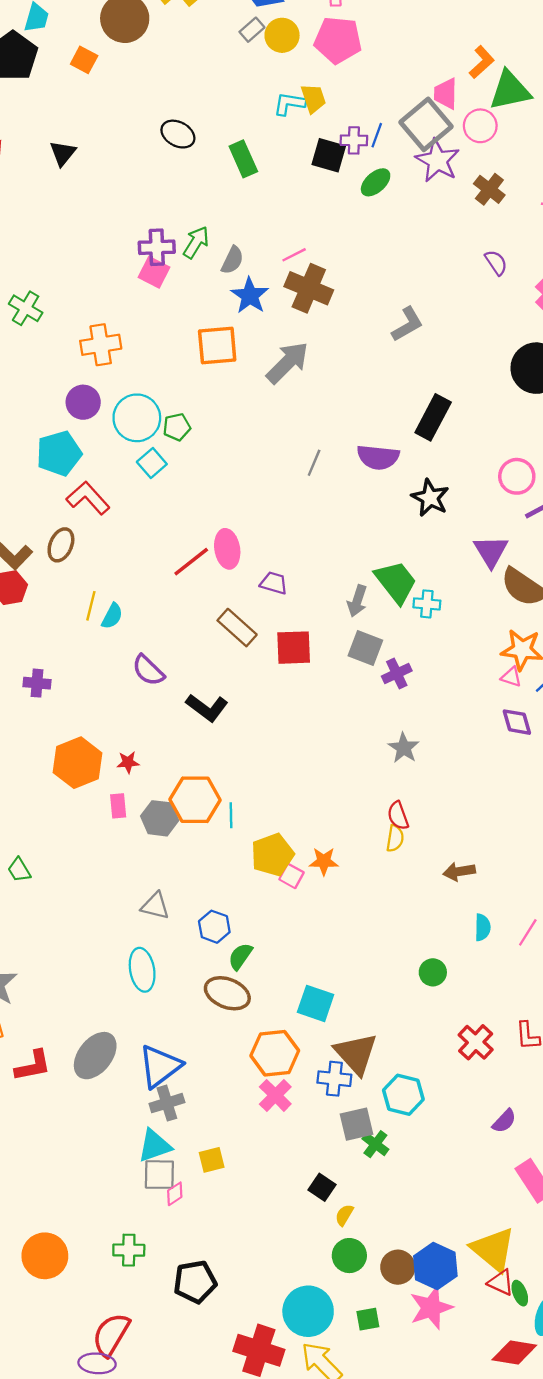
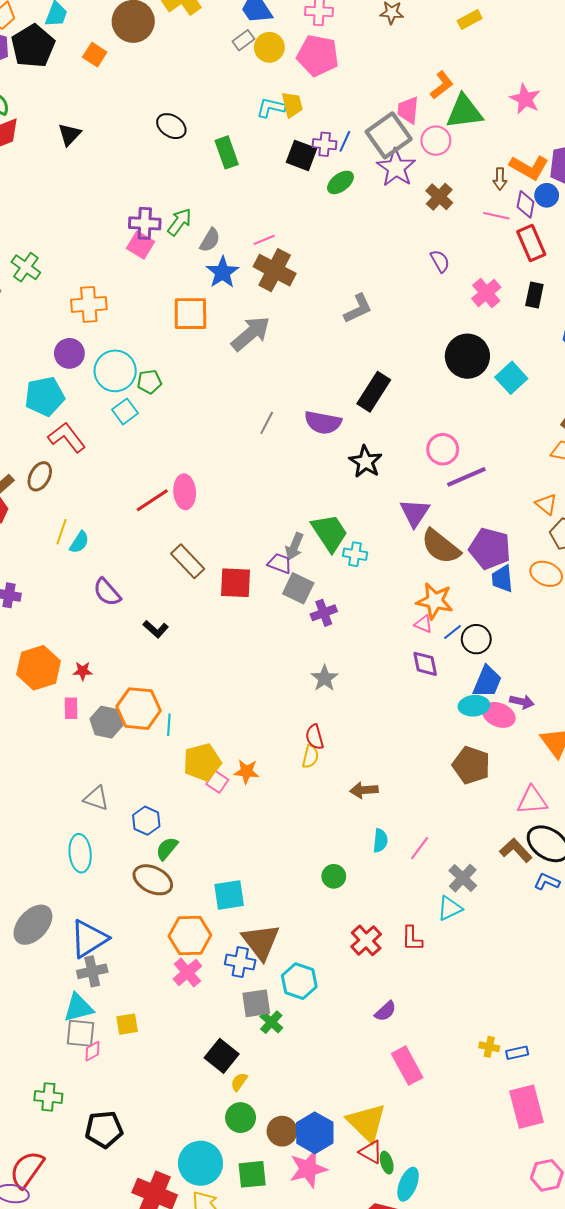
purple trapezoid: (274, 583) -> (280, 563), moved
black L-shape: (207, 708) -> (156, 629), size x0.7
cyan square: (316, 1003) -> (229, 895), turned -32
black square: (322, 1187) -> (222, 1056), size x1.4
green square: (368, 1319) -> (252, 1174), size x1.4

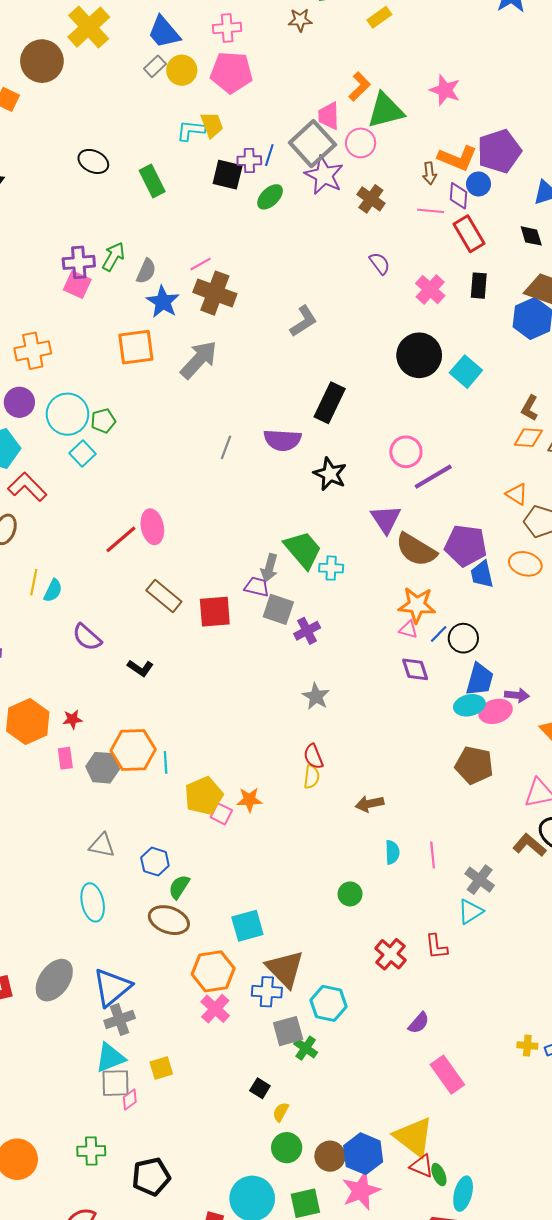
pink ellipse: (499, 715) -> (496, 711), turned -32
pink line: (420, 848) -> (433, 855), turned -35
black square: (222, 1056) -> (260, 1088), size x0.6

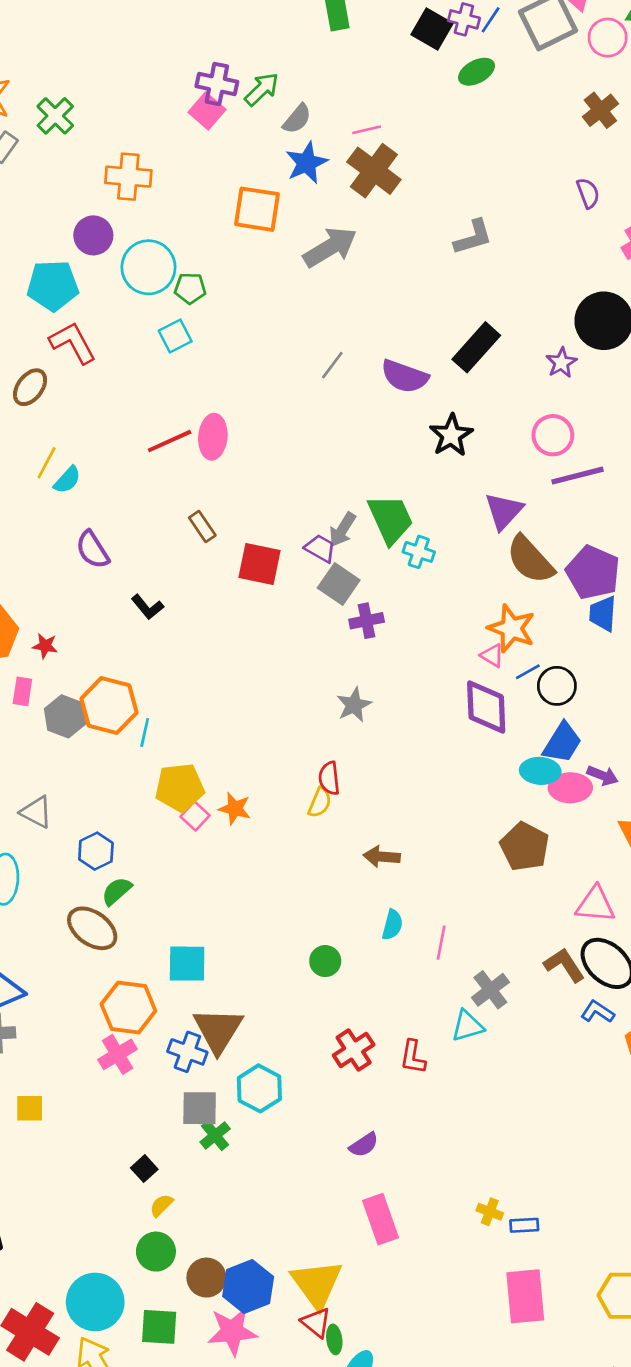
purple star: (324, 175) -> (561, 363), moved, size x0.6
cyan square: (82, 454) -> (175, 336), moved
brown rectangle: (164, 596) -> (202, 526), size x0.7
purple diamond: (415, 669) -> (486, 707), size x1.5

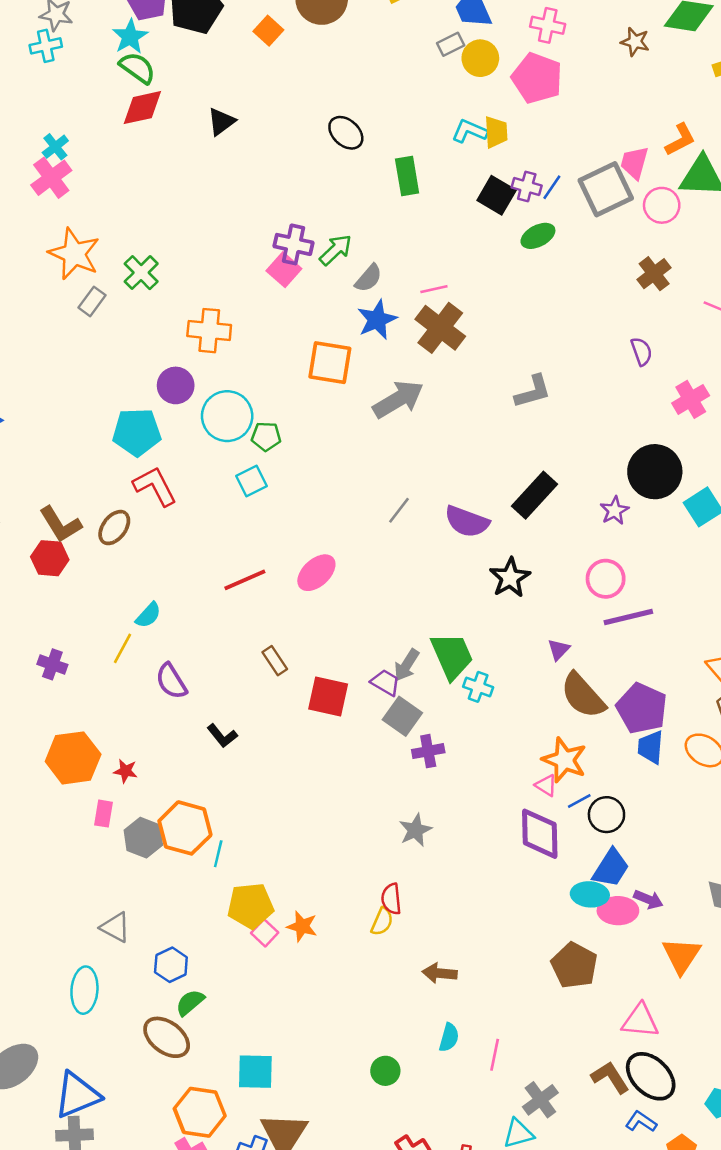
pink ellipse: (213, 437) -> (316, 573), moved, turned 42
yellow line: (47, 463) -> (123, 648), moved
purple triangle: (504, 511) -> (559, 650), size x0.6

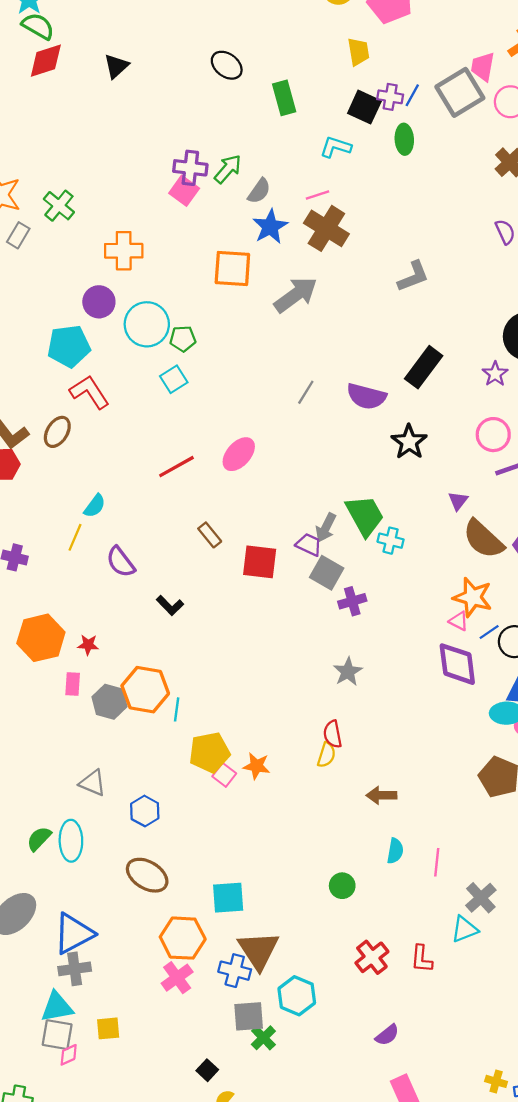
cyan L-shape: (470, 131) -> (336, 147), moved
green ellipse: (538, 236) -> (404, 139), turned -60
green semicircle: (190, 1003) -> (39, 839), moved

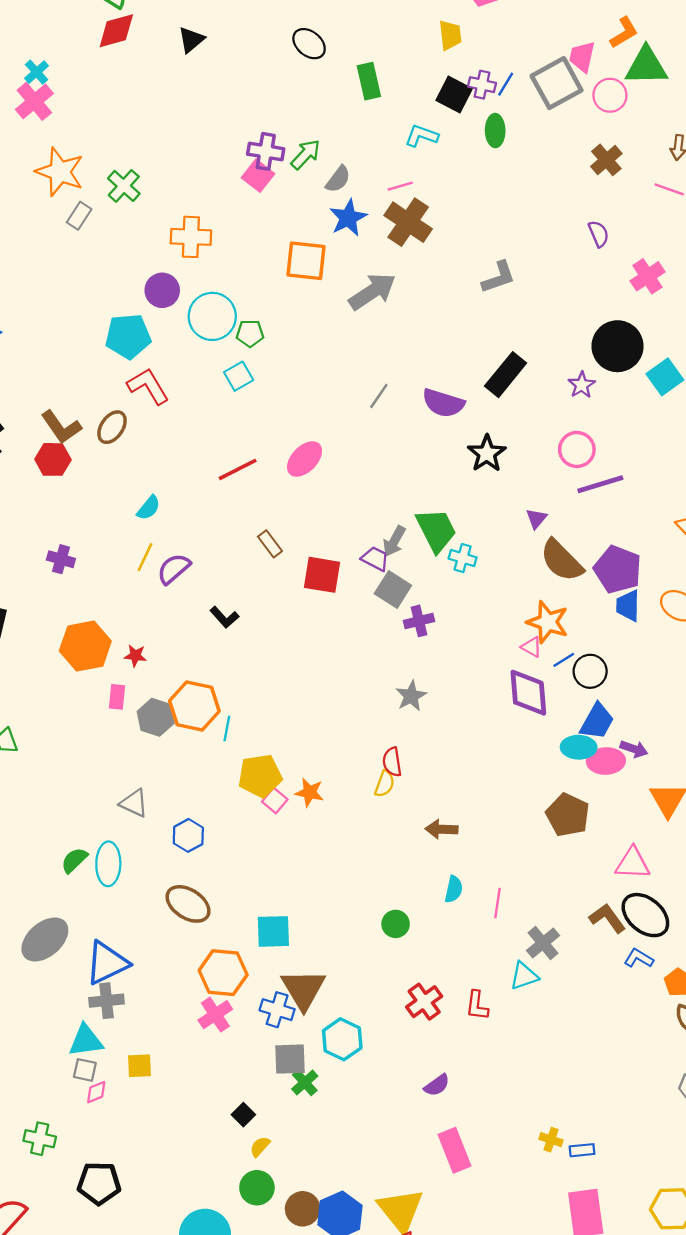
yellow line: (75, 537) -> (145, 557), moved
purple semicircle: (121, 562) -> (174, 569), turned 84
gray square: (57, 1035) -> (85, 1070), size x0.7

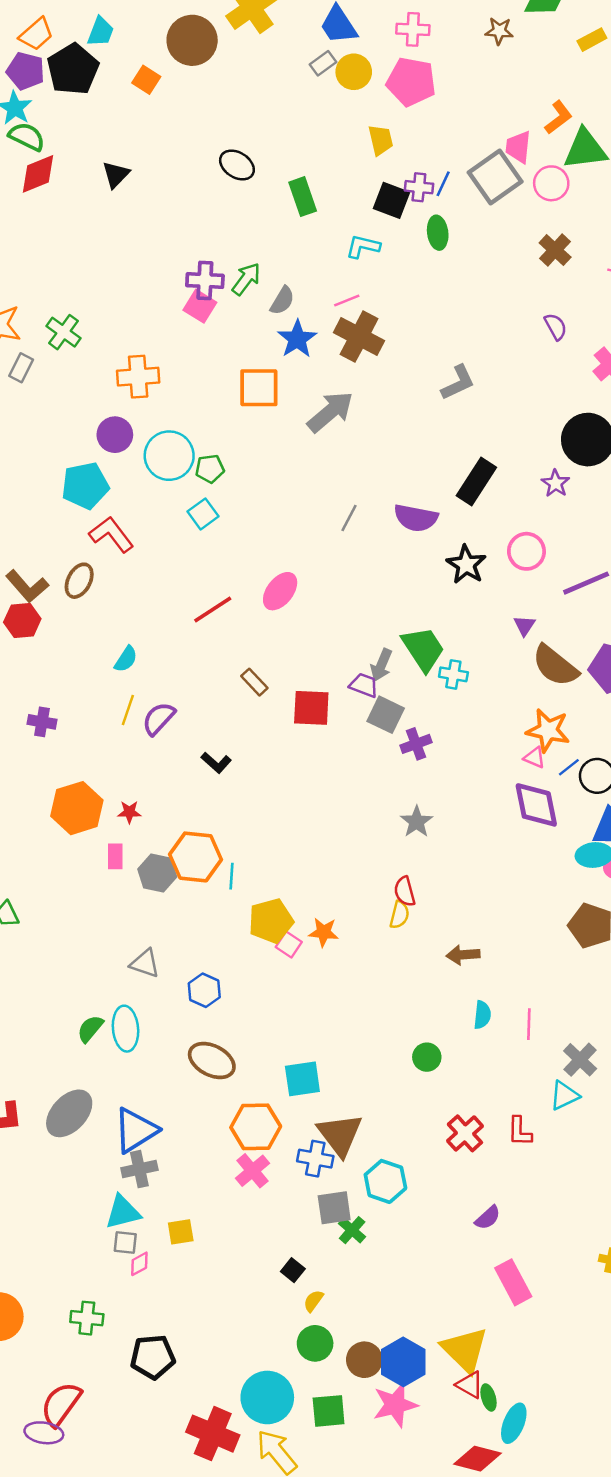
pink circle: (577, 449) -> (526, 551), moved

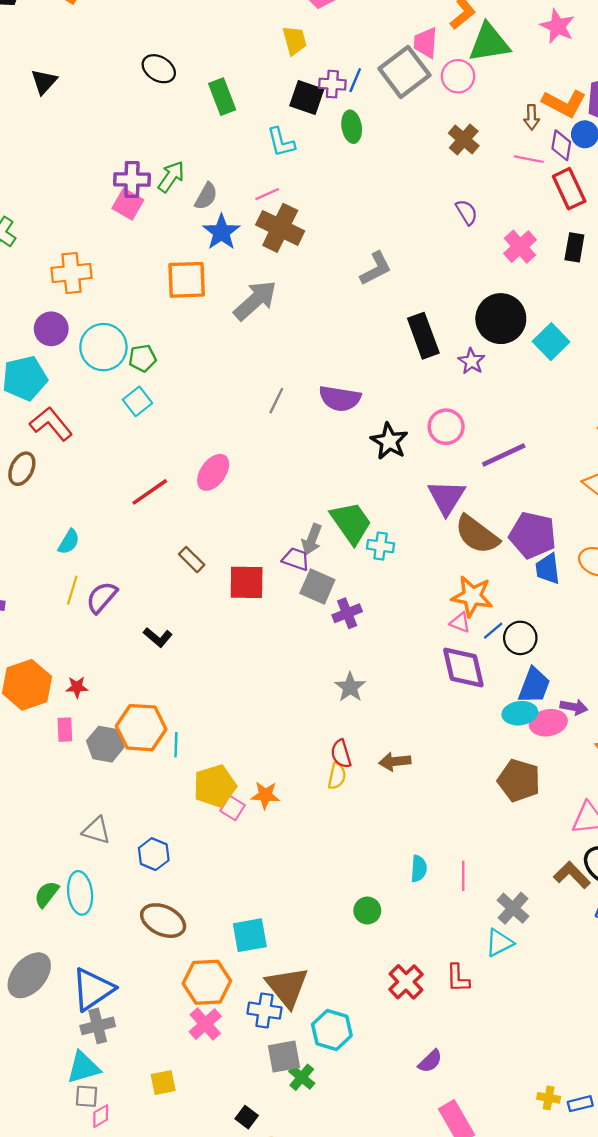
cyan L-shape: (363, 246) -> (281, 142), turned -116
black rectangle: (476, 482) -> (423, 336), moved, turned -51
purple triangle: (524, 626) -> (447, 497), size x1.8
brown arrow: (463, 955) -> (395, 762), moved
yellow square: (181, 1232) -> (163, 1083), moved

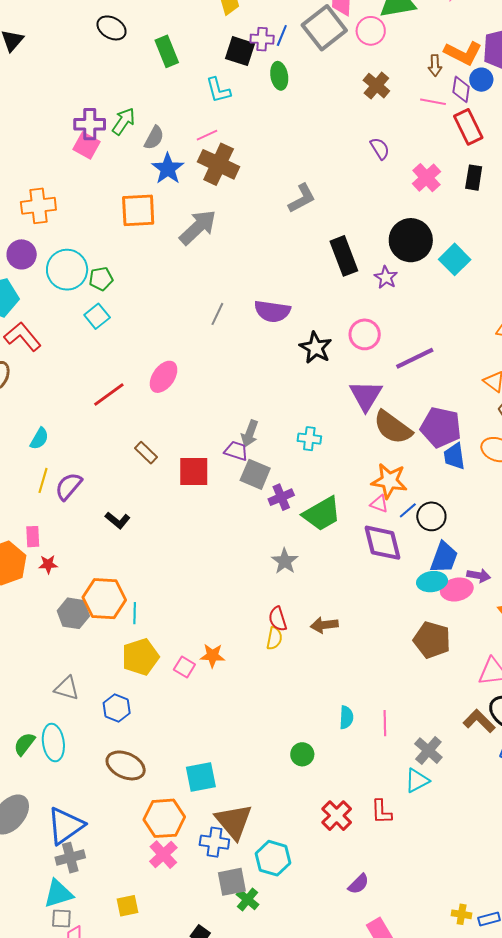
green trapezoid: (351, 523) -> (322, 514), moved, turned 96
pink rectangle: (65, 730) -> (33, 537), moved
yellow pentagon: (215, 786) -> (140, 657), moved

